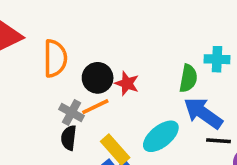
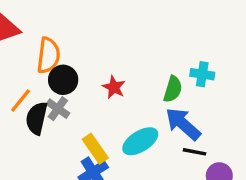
black circle: (98, 78) -> (63, 80), moved
orange line: (95, 107) -> (21, 101), moved, turned -32
black semicircle: (69, 138) -> (37, 118), moved, size x1.4

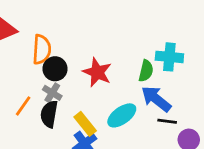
cyan cross: (202, 74) -> (169, 57), size x1.4
red star: (114, 87) -> (97, 72), size x1.5
orange line: (21, 101) -> (23, 106), moved
black semicircle: (37, 118) -> (49, 114), moved

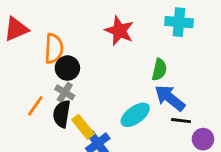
cyan cross: (169, 57) -> (179, 22), moved
red star: (97, 72) -> (119, 31), moved
yellow rectangle: (85, 124) -> (83, 127), moved

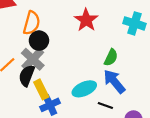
gray cross: (65, 92) -> (33, 59), size x1.5
black line: (181, 121) -> (105, 106), moved

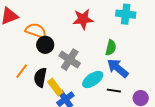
red star: (86, 20) -> (83, 19), turned -30
orange semicircle: (32, 23) -> (36, 31), turned -75
gray cross: (33, 59) -> (70, 60), moved

